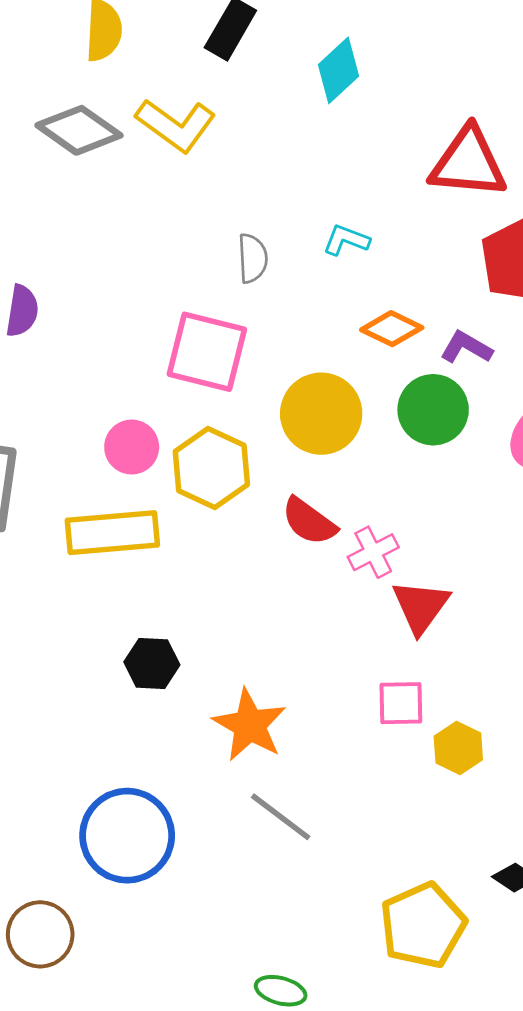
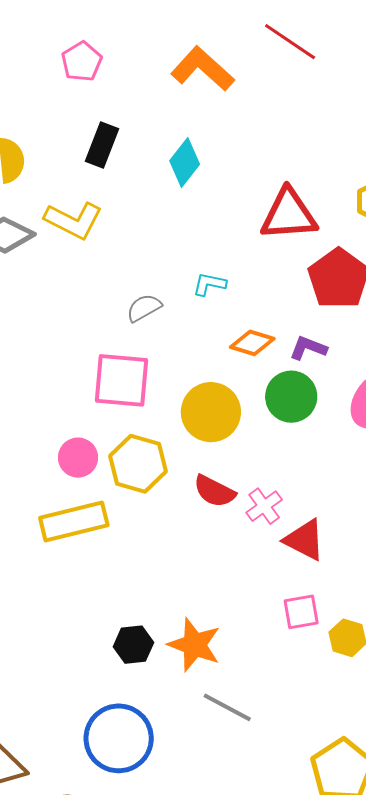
gray semicircle: (253, 258) -> (144, 308), turned -108
red triangle: (421, 606) -> (304, 540), turned -30
black hexagon: (152, 663) -> (133, 645), moved

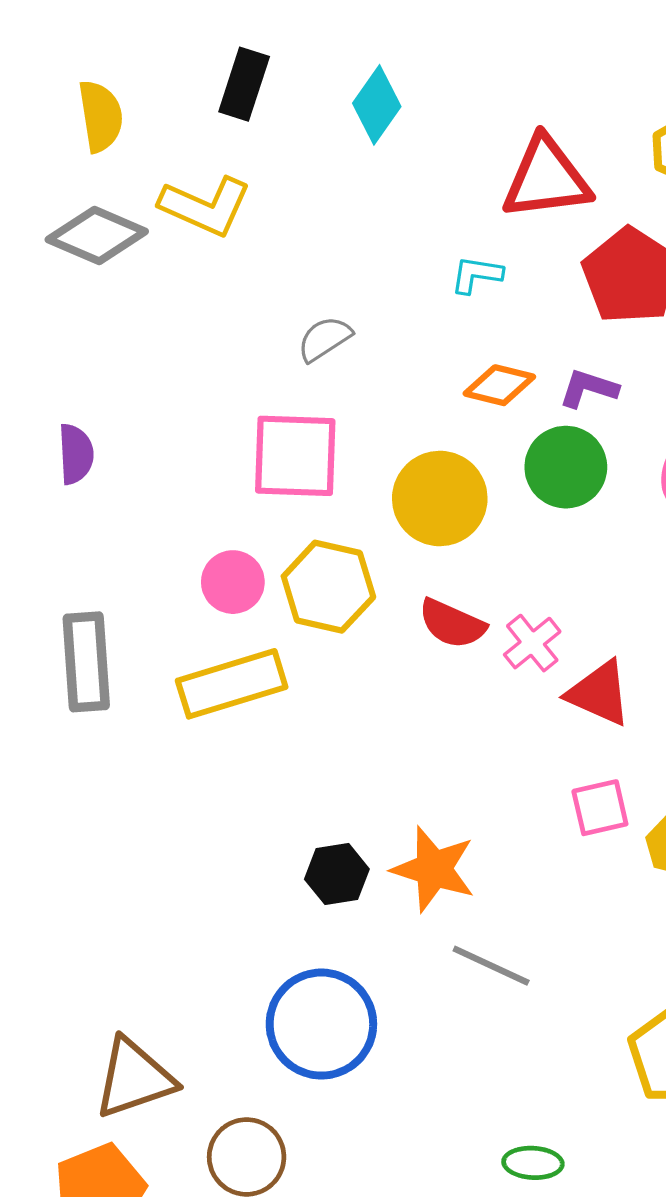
cyan L-shape: (209, 284) -> (476, 275), moved

